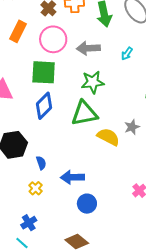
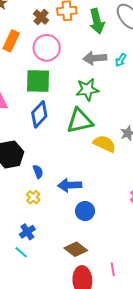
gray arrow: (88, 48) -> (95, 58), moved

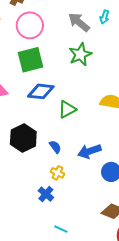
gray arrow: (95, 58) -> (79, 22), turned 60
blue diamond: (39, 114) -> (41, 91), turned 68
green triangle: (80, 121) -> (67, 109), moved, size x0.7
blue cross: (27, 232) -> (46, 194), moved

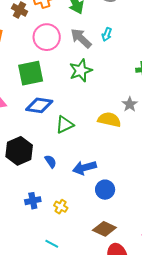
pink circle: (30, 25) -> (47, 37), moved
yellow cross: (58, 173) -> (61, 207), moved
blue cross: (46, 194) -> (33, 201), moved, turned 35

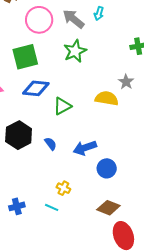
blue cross: (33, 201) -> (17, 206), moved
cyan line: (52, 244) -> (52, 207), moved

